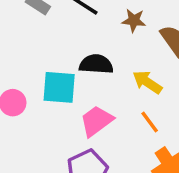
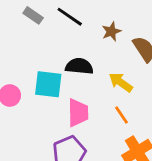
brown star: (134, 20) -> (111, 31), turned -30
pink trapezoid: (96, 121) -> (78, 113), turned 124

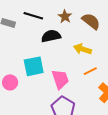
black semicircle: (79, 66) -> (51, 36), moved
orange line: (122, 115) -> (90, 71), turned -64

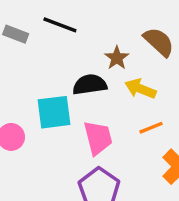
brown star: (65, 17) -> (117, 58), moved
black semicircle: (51, 36) -> (90, 85), moved

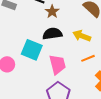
brown star: (117, 58) -> (52, 12), moved
cyan square: (54, 112) -> (32, 50), turned 30

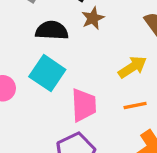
black semicircle: (52, 34) -> (52, 30), moved
yellow arrow: (82, 36) -> (132, 67), turned 114

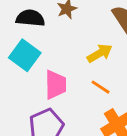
orange line: (135, 105) -> (101, 87), turned 42

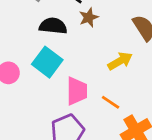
orange line: (101, 87) -> (111, 102), moved

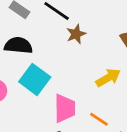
black semicircle: (53, 26) -> (18, 45), moved

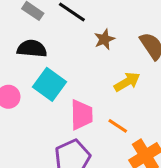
brown star: (76, 34) -> (104, 39), moved

